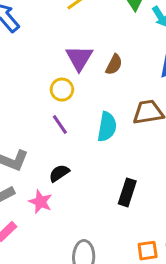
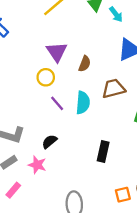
brown semicircle: (114, 65) -> (85, 64), moved
purple line: (60, 124) -> (57, 103), moved

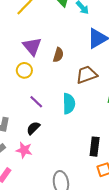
purple line: (57, 103) -> (36, 102), moved
cyan semicircle: (83, 103) -> (69, 104), moved
black rectangle: (103, 152) -> (95, 147), moved

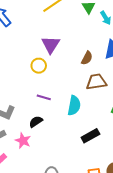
brown semicircle: (58, 55) -> (87, 58), moved
purple line: (36, 102) -> (44, 97), turned -40
black rectangle: (95, 147) -> (90, 136), moved, turned 42

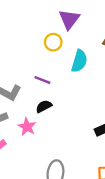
purple line: (44, 97) -> (42, 80), moved
cyan semicircle: (74, 106) -> (79, 61), moved

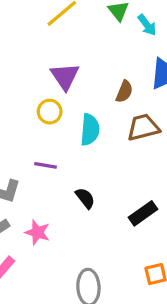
black semicircle: (44, 106) -> (85, 198), moved, turned 91

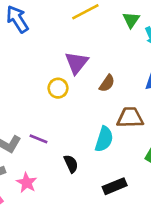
brown semicircle: (124, 91) -> (107, 83), moved
cyan semicircle: (90, 130) -> (104, 139), moved
purple line: (45, 165) -> (38, 139), moved

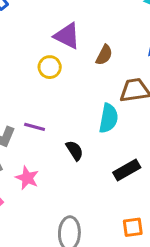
purple triangle: (77, 63) -> (67, 36), turned -35

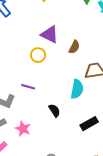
purple line: (35, 127) -> (28, 87), moved

